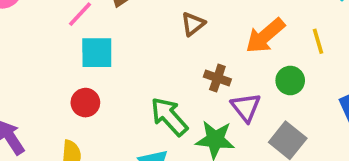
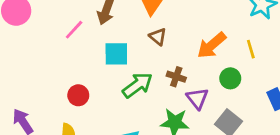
brown triangle: (193, 24) -> (158, 37), turned -42
cyan square: (97, 53) -> (116, 54), moved
green arrow: (169, 117) -> (137, 85), moved, turned 96

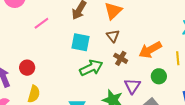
pink line: (74, 30) -> (41, 23), moved
brown cross: (176, 77) -> (121, 58), moved
red circle: (78, 95) -> (27, 68), moved

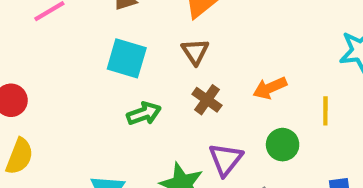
orange arrow: (150, 50) -> (270, 88), size x0.7
green arrow: (91, 68) -> (144, 114), size x0.7

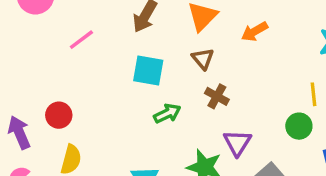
orange arrow: (270, 88) -> (254, 31), moved
green circle: (283, 145) -> (299, 126), moved

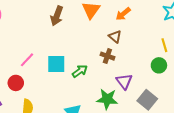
pink line: (81, 40) -> (27, 60), moved
brown triangle: (203, 59) -> (115, 37), moved
cyan square: (148, 70) -> (56, 64), moved

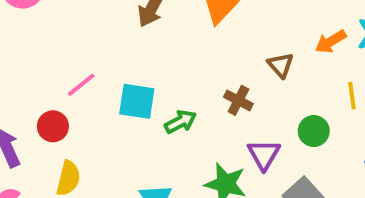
orange arrow: (123, 14) -> (331, 42), moved
brown triangle: (115, 37) -> (281, 65), moved
green circle: (159, 65) -> (314, 131), moved

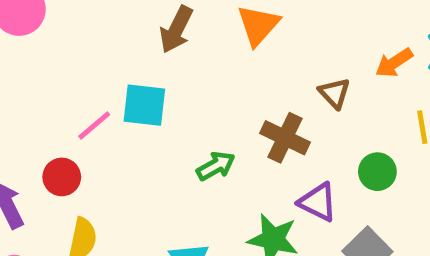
brown cross: (238, 100) -> (285, 138), size x1.4
cyan square: (137, 101) -> (144, 105), moved
purple triangle: (264, 154) -> (318, 202), turned -32

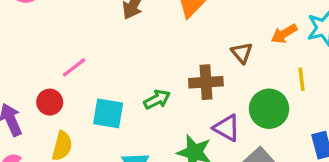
cyan square: (144, 105) -> (108, 113), moved
brown cross: (285, 138) -> (206, 82), turned -32
green circle: (377, 172) -> (269, 109), size x1.5

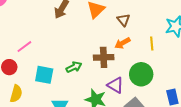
orange arrow: (284, 34) -> (122, 43), moved
brown triangle: (242, 53) -> (124, 20), moved
yellow line: (302, 79) -> (152, 44), moved

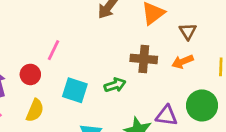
pink line: (24, 47) -> (53, 50), turned -35
brown cross: (104, 57) -> (144, 59), moved
purple triangle: (115, 85) -> (166, 116), turned -30

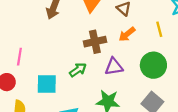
purple triangle: (166, 116) -> (114, 67), moved

